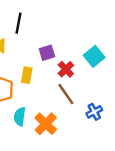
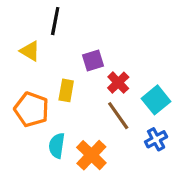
cyan square: (94, 56) -> (156, 100), moved

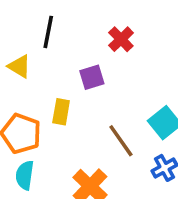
red cross: (118, 83) -> (121, 39), moved
cyan semicircle: (57, 146) -> (25, 175), moved

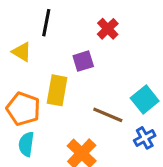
yellow rectangle: (61, 112) -> (57, 90), size x1.4
brown line: (121, 141) -> (108, 115), turned -32

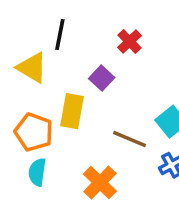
yellow triangle: (22, 52) -> (32, 68), size x1.4
purple square: (83, 61) -> (102, 78), turned -30

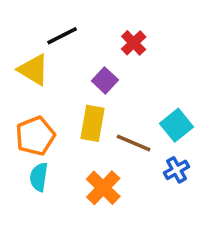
black line: (60, 35) -> (62, 36), turned 52
yellow rectangle: (72, 111) -> (92, 123), moved
orange pentagon: (34, 132) -> (35, 136), turned 30

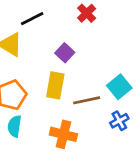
red cross: (134, 43) -> (87, 13), moved
brown line: (134, 143) -> (87, 100), turned -35
orange cross: (103, 188) -> (63, 134), turned -30

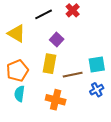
black line: (32, 19) -> (44, 14), moved
cyan square: (119, 87) -> (97, 65), turned 30

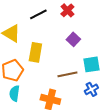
purple square: (57, 39) -> (73, 39), moved
yellow rectangle: (50, 64) -> (35, 52), moved

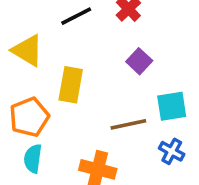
blue cross: (91, 89) -> (172, 151), turned -32

